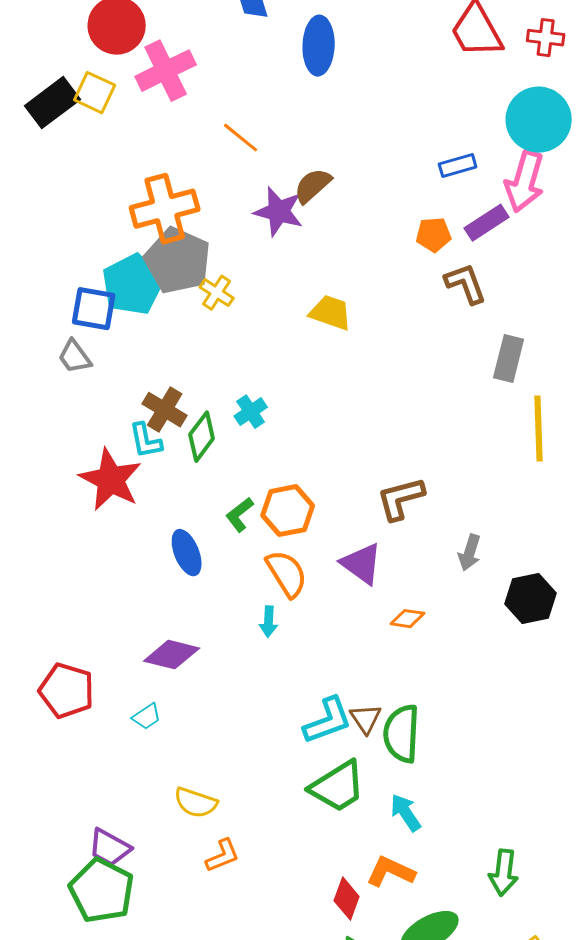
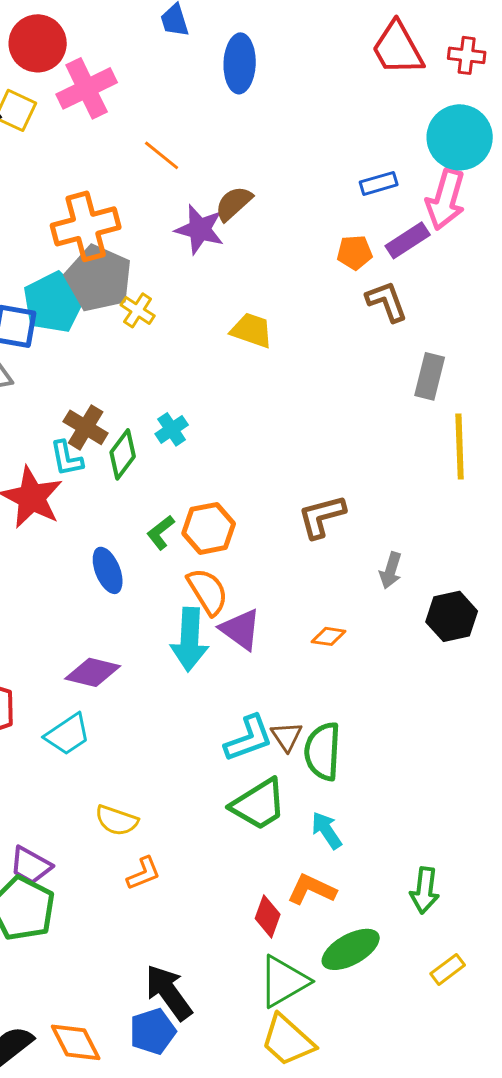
purple triangle: (362, 564) -> (241, 629), moved
cyan arrow: (269, 622) -> (190, 639), size x2.0
cyan trapezoid: (147, 717) -> (68, 734), size x1.6

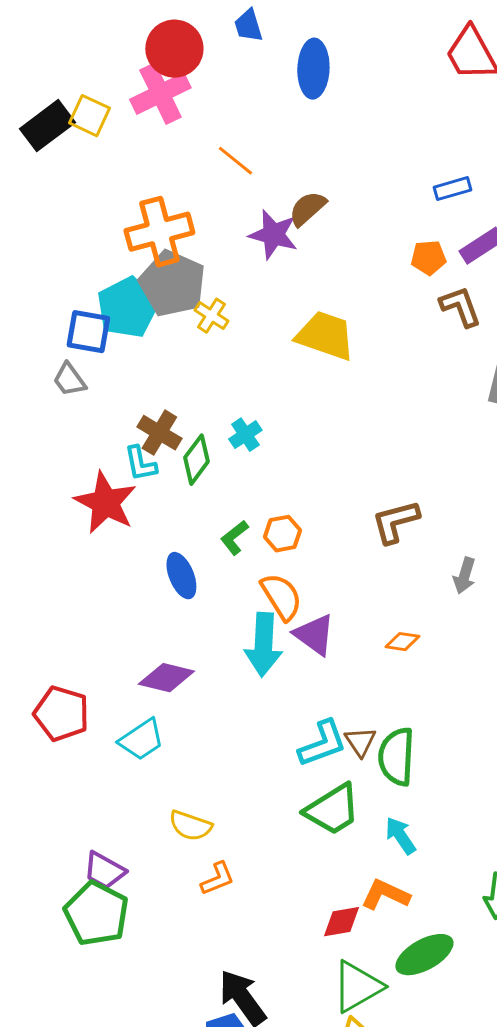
red circle: (38, 43) -> (174, 49), moved
yellow trapezoid: (252, 330) -> (325, 336), size x1.4
orange hexagon: (209, 528) -> (282, 534), size x0.7
red diamond: (268, 916) -> (341, 922), turned 60

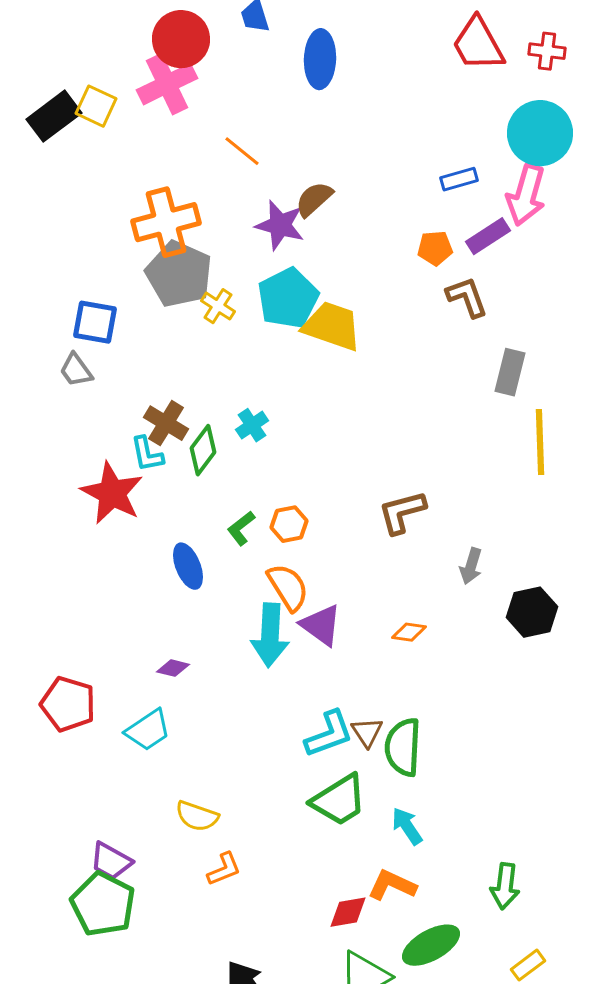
cyan pentagon: (127, 308) -> (288, 298), moved
purple diamond: (166, 678) -> (173, 668), size x0.6

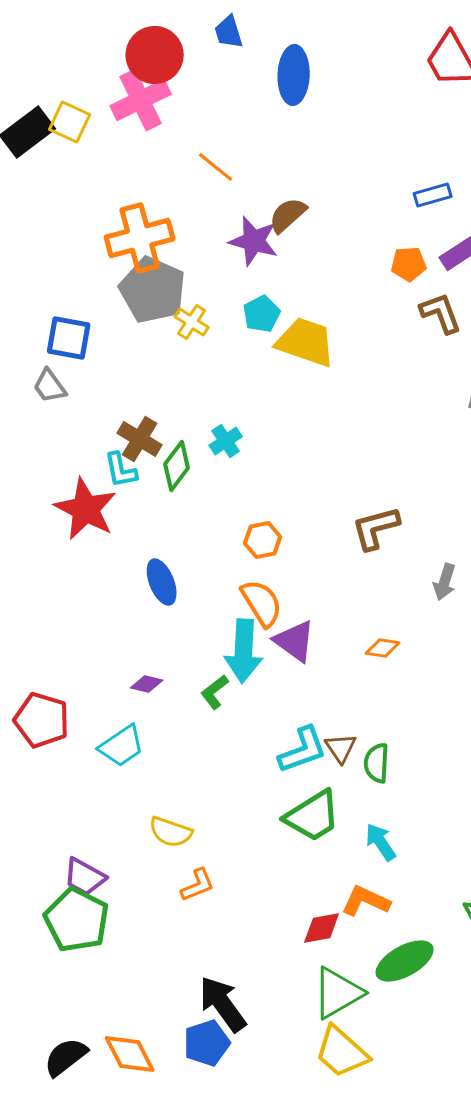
cyan pentagon: (288, 298) -> (262, 314), size x0.6
green L-shape: (241, 528) -> (215, 692), moved
green semicircle: (403, 747) -> (377, 763), size x0.7

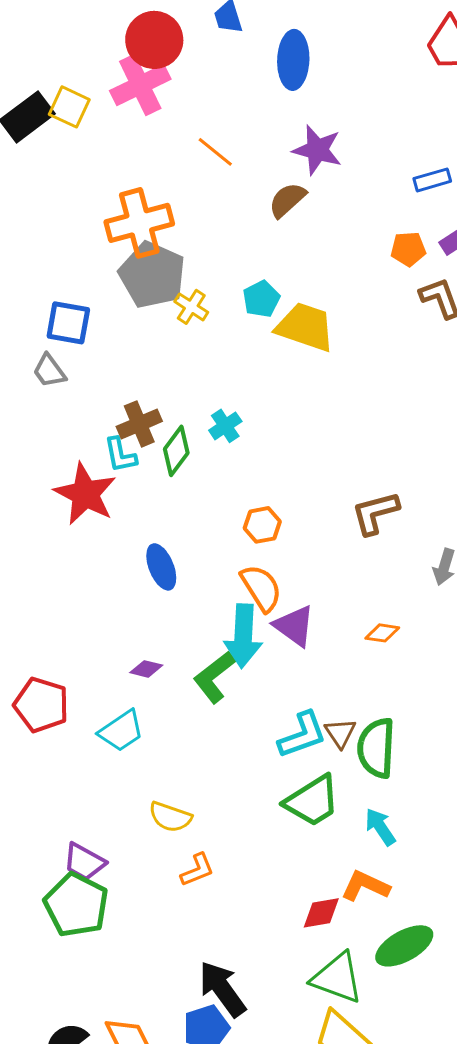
purple star: (254, 241) -> (317, 150), moved
brown cross: (140, 439) -> (139, 424), turned 36
green L-shape: (215, 692) -> (214, 677), size x1.5
green semicircle: (377, 763) -> (376, 748), size x1.5
green triangle: (338, 993) -> (337, 978), turned 50

